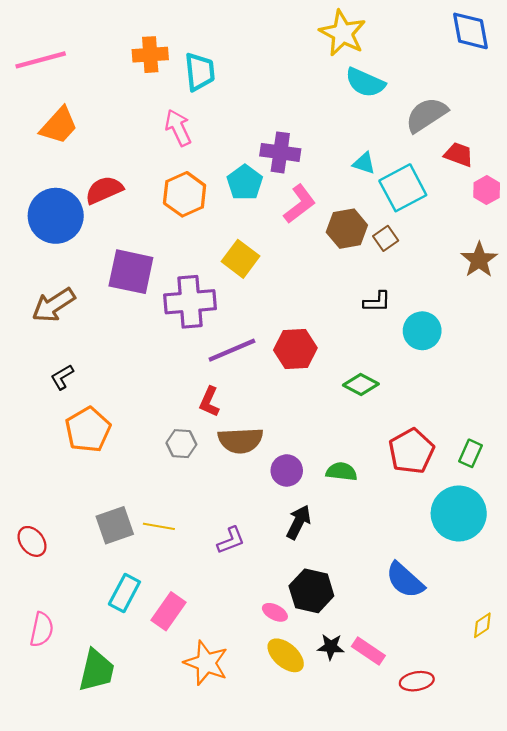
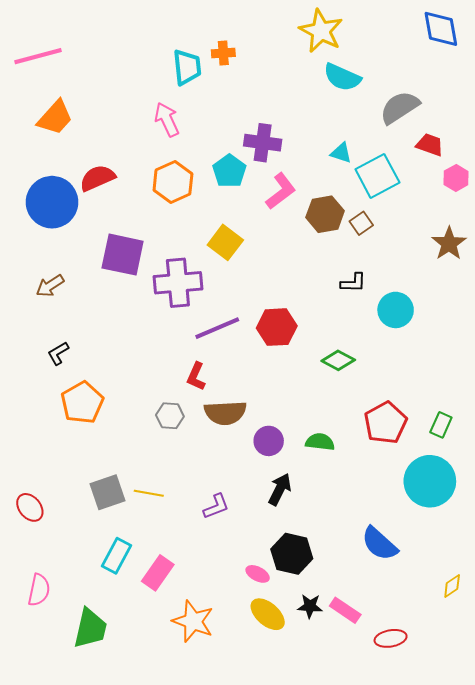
orange cross: (150, 55) -> (223, 53), moved, size x0.7
brown arrow: (54, 305) -> (50, 286), size x0.7

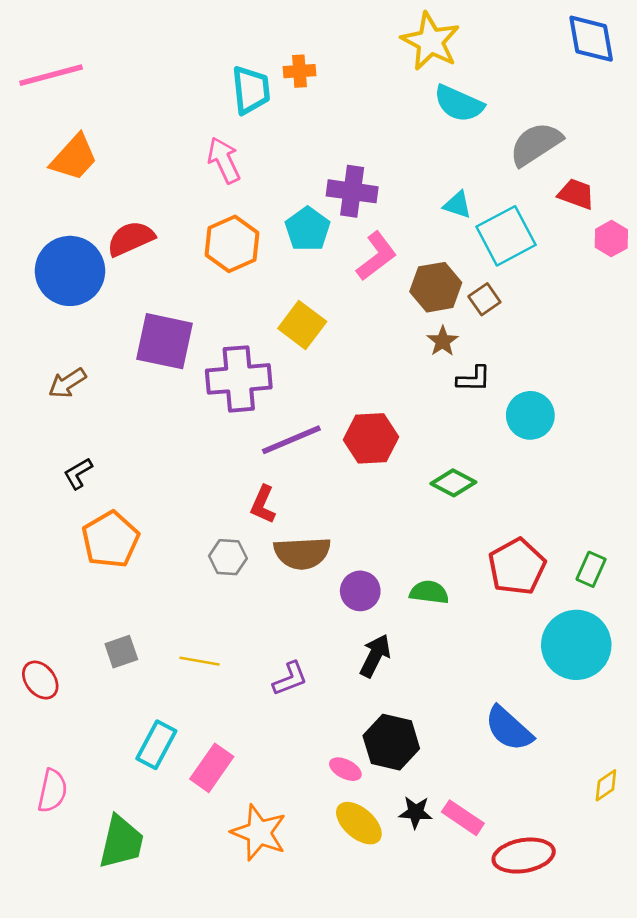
brown star: (449, 243) -> (443, 341), moved, size x0.7
gray square: (107, 492) -> (121, 652), moved, size x0.7
red ellipse: (391, 638) -> (524, 856), size x1.4

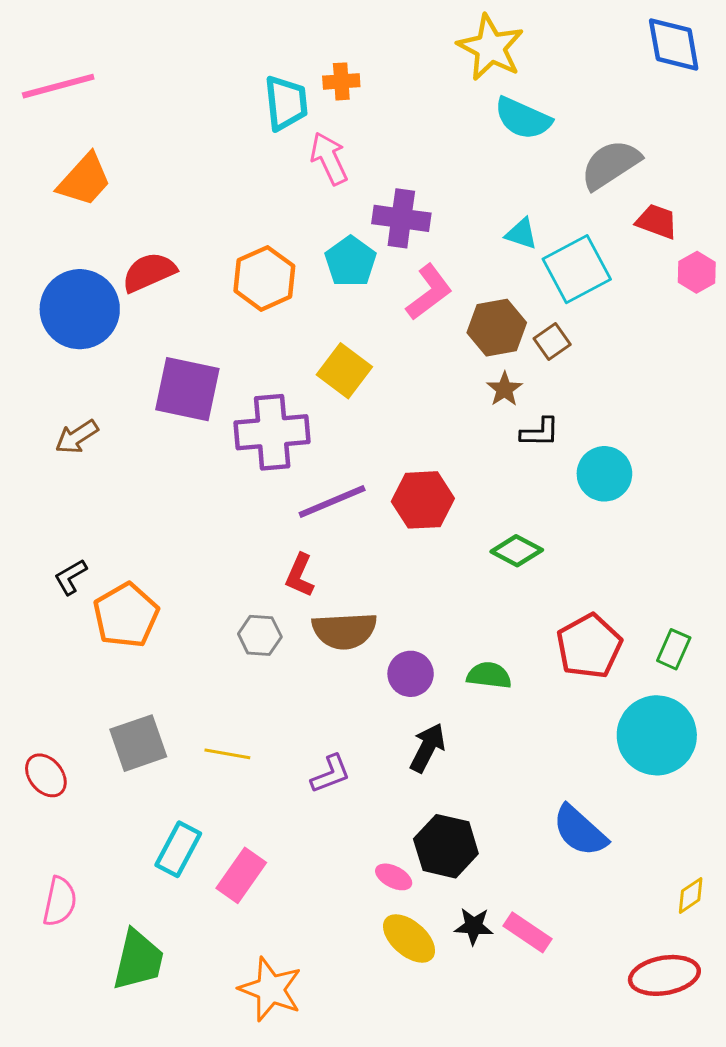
pink arrow: (224, 160) -> (329, 158), moved
black L-shape: (78, 473) -> (71, 577), moved
gray square: (121, 652) -> (138, 743), size x1.5
orange star: (259, 833) -> (271, 989), moved
red ellipse: (524, 856) -> (664, 975), moved

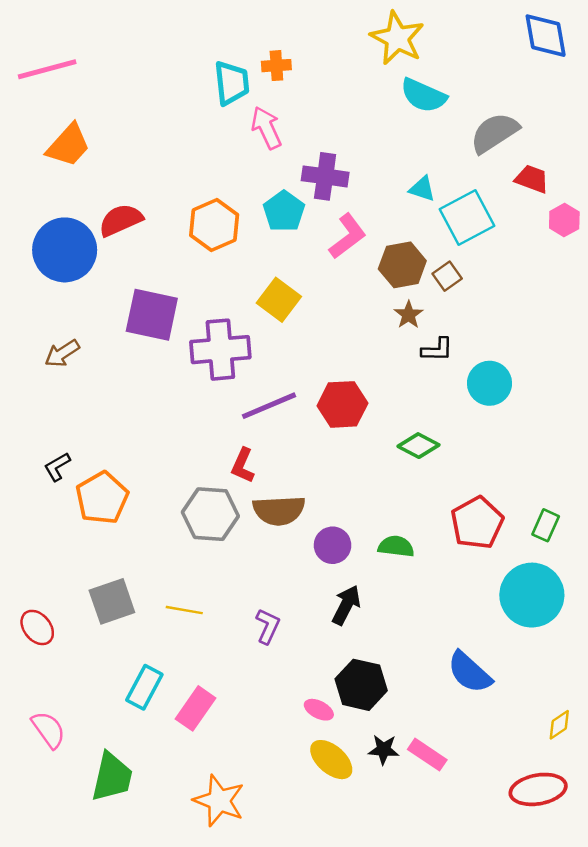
gray hexagon: (260, 635) -> (210, 514), size x1.6
purple L-shape: (331, 774) -> (268, 626), turned -44
pink semicircle: (60, 902) -> (48, 730), turned -48

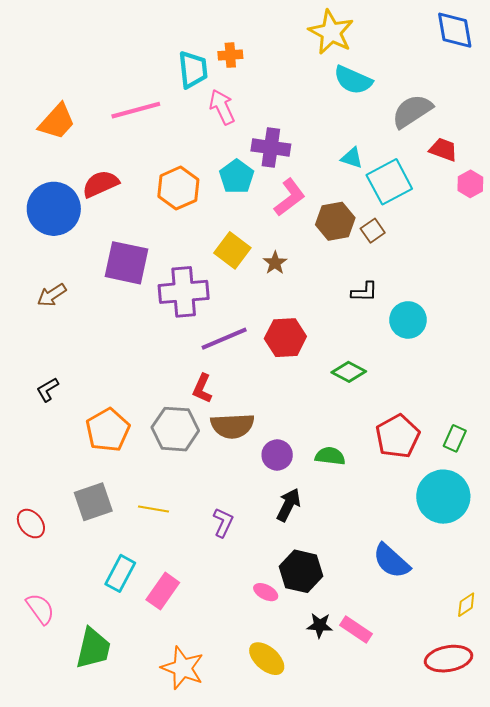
pink line: (47, 69) -> (136, 110), moved
brown star: (409, 315) -> (275, 263), moved
orange pentagon: (102, 498) -> (108, 430), moved
yellow ellipse: (331, 760) -> (267, 659), moved

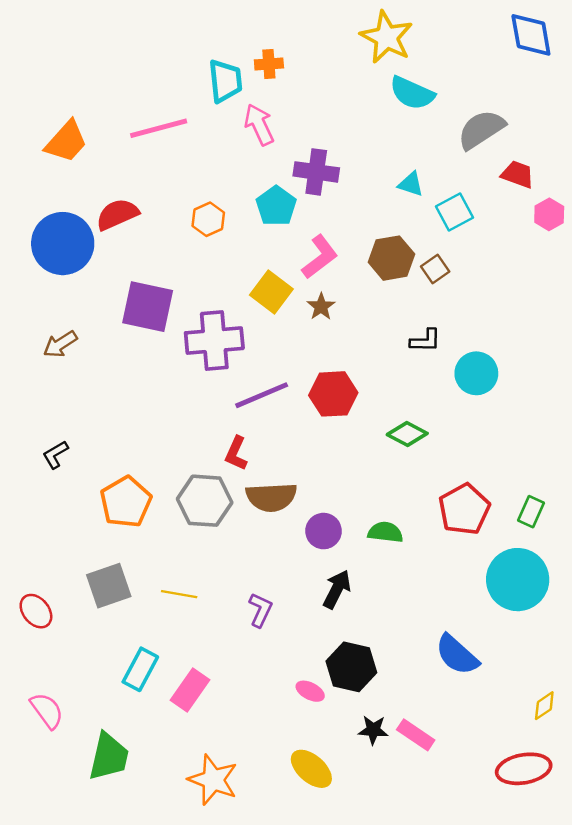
cyan square: (389, 182) -> (455, 212), size x0.7
orange hexagon: (178, 188) -> (208, 219), size x0.7
pink L-shape: (290, 197) -> (320, 257), moved

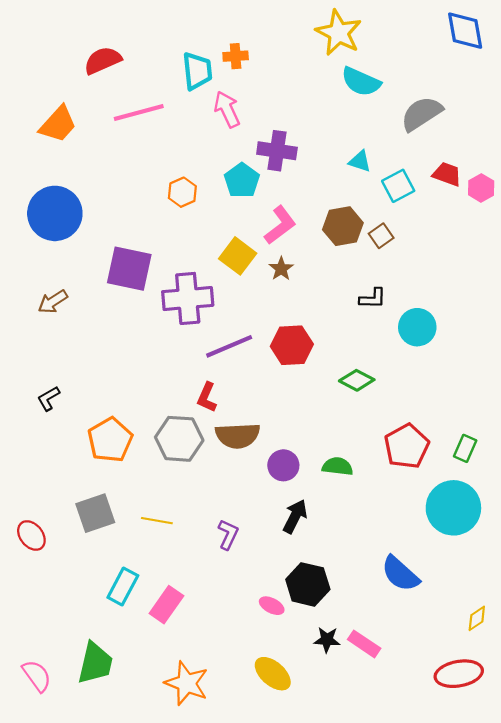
red trapezoid: (518, 174) -> (447, 174), moved
red semicircle: (117, 214) -> (103, 60), moved
pink semicircle: (47, 711) -> (37, 676), moved

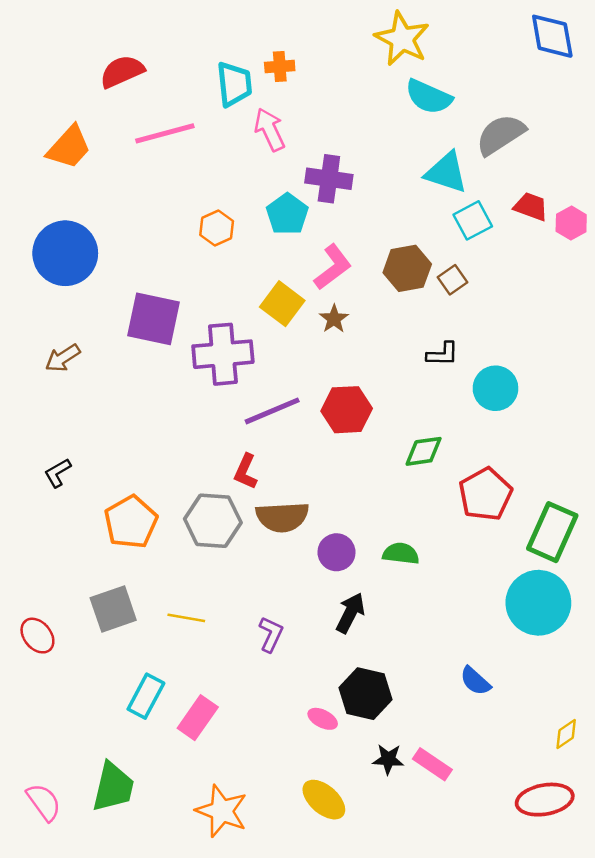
cyan triangle: (360, 161) -> (446, 172), moved, size x1.6
green diamond: (357, 380) -> (424, 451), turned -36
red pentagon: (407, 446) -> (485, 494), moved
green rectangle: (465, 448) -> (552, 532), size x1.8
blue semicircle: (400, 574) -> (475, 681), size x0.7

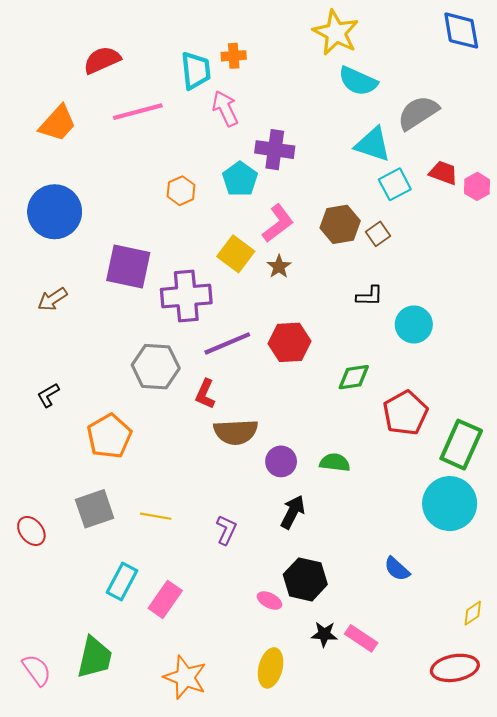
gray hexagon: (213, 521) -> (156, 367), moved
yellow ellipse: (324, 800) -> (271, 668), turned 63

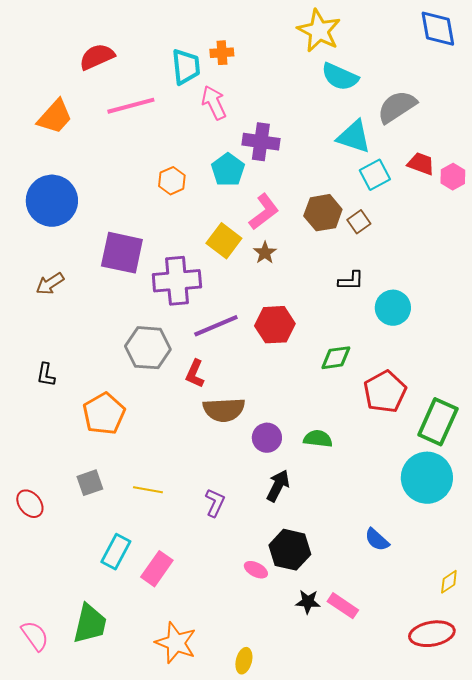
black L-shape: (48, 395) -> (46, 375), turned -50
gray square: (95, 509) -> (90, 483), size x0.7
yellow ellipse: (271, 668) -> (244, 661), moved, size x0.7

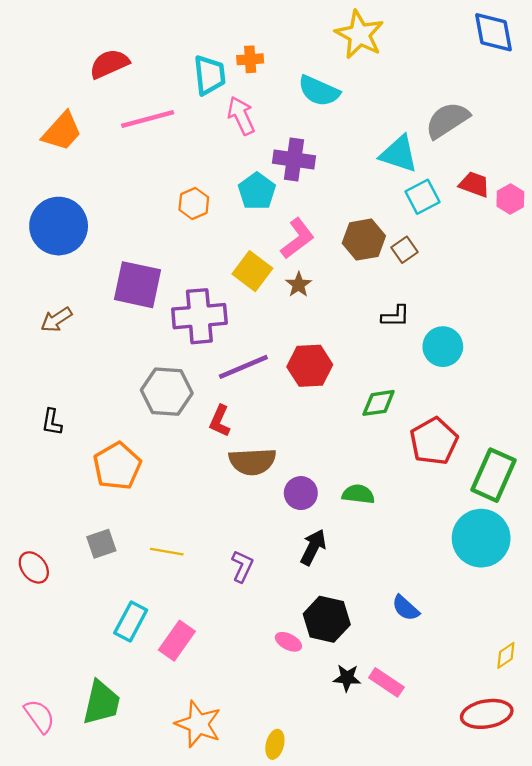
cyan semicircle: (340, 77) -> (319, 91), moved
blue semicircle: (377, 540) -> (406, 608), moved

